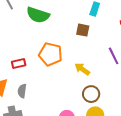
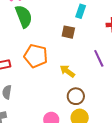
green semicircle: (38, 15) -> (24, 16), turned -130

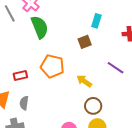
brown square: (68, 32) -> (85, 42), turned -32
purple line: (99, 58) -> (115, 68), turned -30

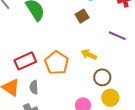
orange pentagon: (52, 66) -> (57, 63), moved, turned 30
red rectangle: (20, 76) -> (25, 61), size x1.5

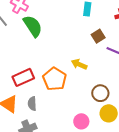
brown square: (82, 16) -> (98, 36), moved
yellow arrow: (89, 55) -> (79, 64), moved

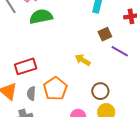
green semicircle: (33, 26) -> (41, 17), turned -75
orange pentagon: (55, 79) -> (55, 89), moved

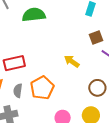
brown circle: (100, 91) -> (97, 88), moved

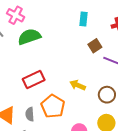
yellow arrow: (72, 61) -> (78, 85), moved
red rectangle: (14, 63) -> (34, 80), moved

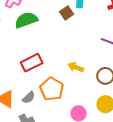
brown square: (95, 46) -> (67, 13), moved
gray semicircle: (30, 114) -> (29, 97), turned -128

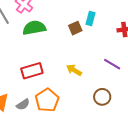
yellow arrow: (76, 67) -> (74, 70), moved

